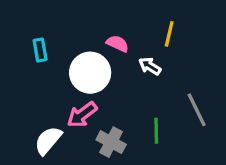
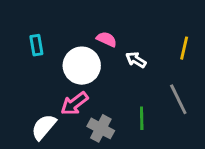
yellow line: (169, 34) -> (184, 48), moved

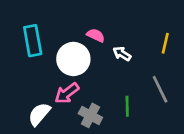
cyan rectangle: (36, 45) -> (33, 41), size x1.6

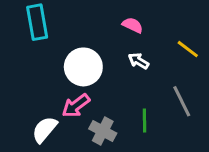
pink semicircle: (96, 35) -> (133, 25), moved
cyan rectangle: (33, 41) -> (37, 22), moved
yellow line: (165, 43) -> (188, 49), turned -66

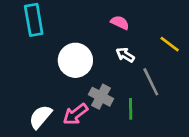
gray line: (182, 101) -> (151, 82), moved
pink arrow: (76, 106) -> (75, 114), moved
gray cross: (103, 131) -> (101, 97), moved

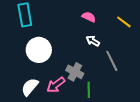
yellow line: (170, 44) -> (124, 22), moved
white circle: (75, 60) -> (39, 50), moved
green line: (131, 109) -> (89, 90), moved

